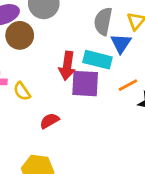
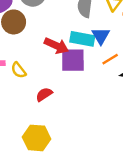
blue triangle: (121, 43) -> (101, 36), moved
red arrow: (67, 66) -> (56, 46), turned -70

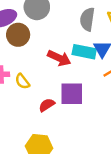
purple square: (73, 60) -> (72, 94), moved

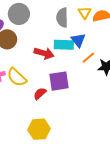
yellow semicircle: (22, 81) -> (17, 77), size x1.5

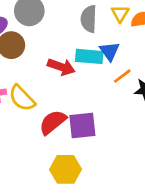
purple square: (59, 81) -> (82, 126), moved
red semicircle: (40, 94) -> (53, 122), size x1.5
yellow hexagon: (39, 129) -> (65, 169), moved

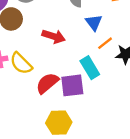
cyan rectangle: (89, 56) -> (90, 68), moved, turned 55

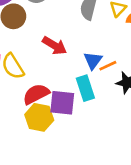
blue triangle: (94, 22) -> (93, 60), moved
yellow hexagon: (59, 123) -> (39, 117), moved

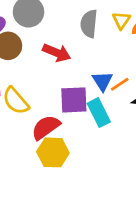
red arrow: (54, 46) -> (57, 53), moved
purple square: (62, 103) -> (74, 100), moved

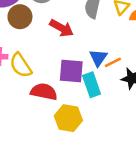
red semicircle: (46, 127) -> (44, 92), turned 40
yellow hexagon: (53, 152) -> (68, 118), moved

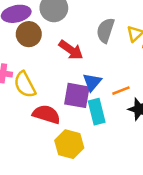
blue triangle: (98, 58) -> (92, 82), moved

